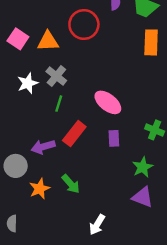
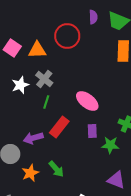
green star: (143, 167) -> (110, 145), moved, turned 30

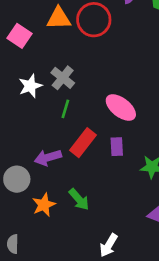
orange triangle: (37, 50) -> (59, 18), moved
purple rectangle: (92, 131) -> (117, 147), moved

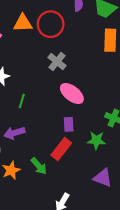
gray cross: (63, 78) -> (57, 62), moved
green line: (65, 109) -> (22, 101), moved
red rectangle: (83, 143) -> (61, 149), moved

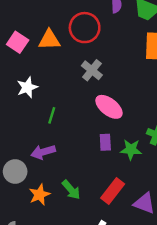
orange triangle: (23, 23) -> (49, 40), moved
green star: (96, 140) -> (131, 150), moved
red rectangle: (61, 149) -> (113, 191), moved

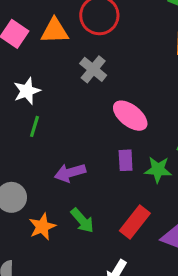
gray cross: (92, 70) -> (93, 69), moved
green line: (52, 115) -> (35, 126), moved
purple arrow: (43, 152) -> (70, 173), moved

